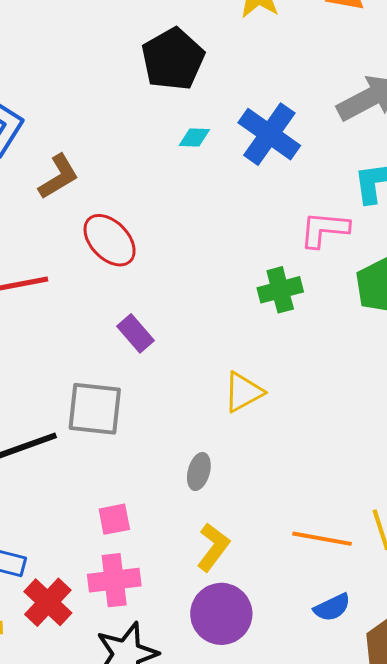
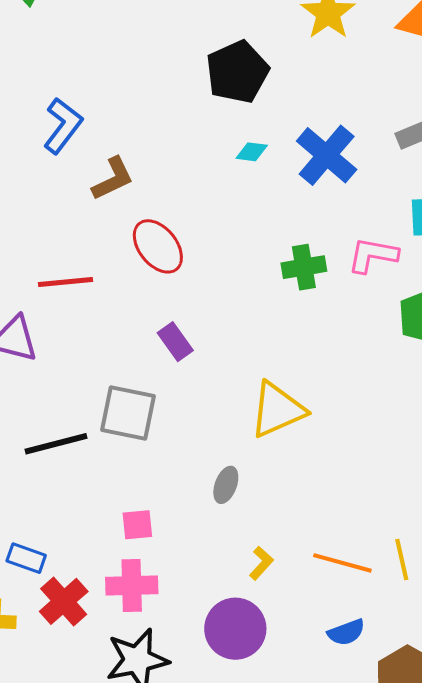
green cross: (280, 290) -> (304, 267), moved
yellow triangle: (243, 392) -> (277, 410), size x1.4
yellow L-shape: (213, 547) -> (261, 563), moved, size x0.7

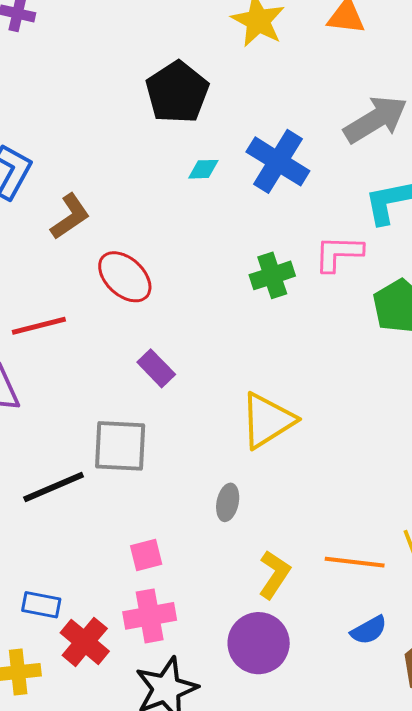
yellow L-shape: (261, 563) -> (274, 574), size x1.4

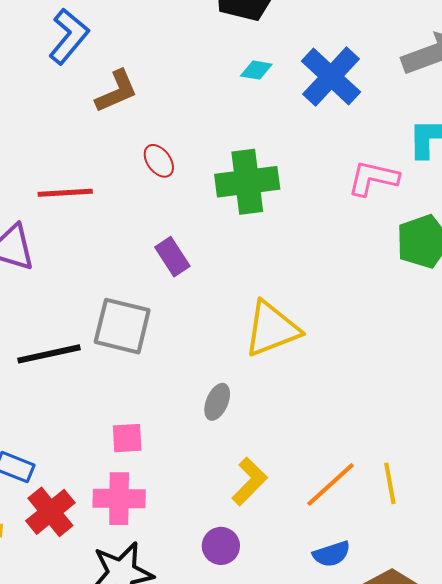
green cross: (272, 275) -> (247, 182), moved, size x1.4
red ellipse: (125, 277) -> (159, 161), size x0.6
orange line: (355, 562) -> (331, 484), turned -60
purple circle: (259, 643) -> (221, 546), size x0.6

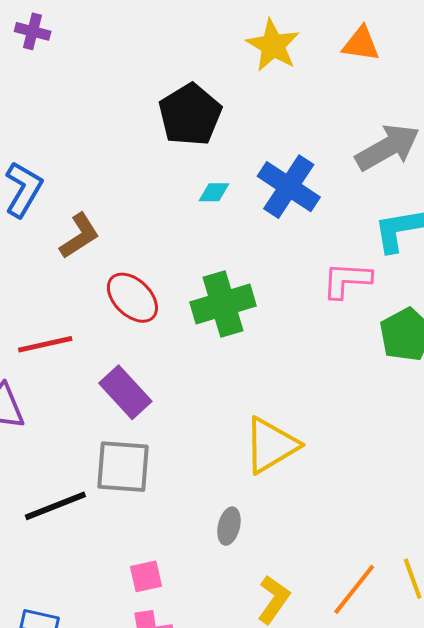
red ellipse: (159, 161) -> (132, 298), size x1.6
purple rectangle: (172, 257) -> (125, 392), moved, size x1.4

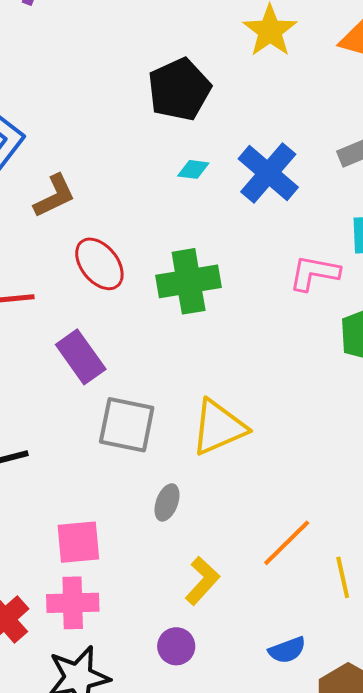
gray square: (123, 467) -> (127, 425), moved
pink square: (146, 576) -> (78, 542), size x1.4
orange line: (354, 589) -> (287, 543), moved

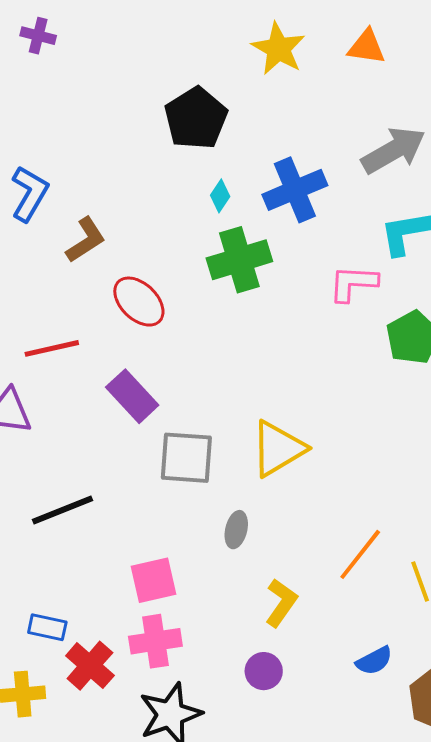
cyan diamond: (193, 169) -> (220, 196), turned -56
blue cross: (268, 173) -> (295, 190), turned 34
green cross: (189, 281) -> (239, 260), moved

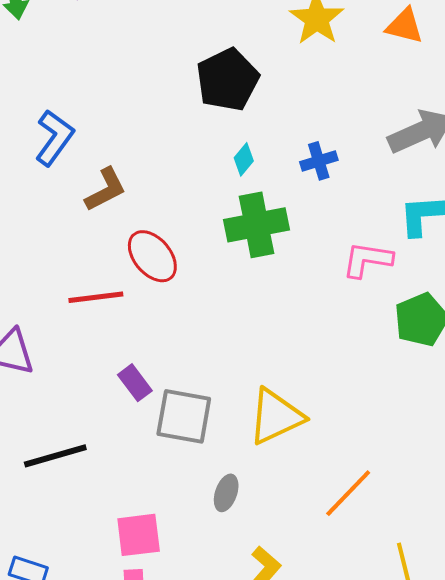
blue cross: (295, 190) -> (319, 161), size x0.6
red line: (52, 348) -> (96, 297), moved
purple rectangle: (132, 396) -> (135, 383), moved, size x0.7
orange line: (360, 554) -> (348, 493), moved

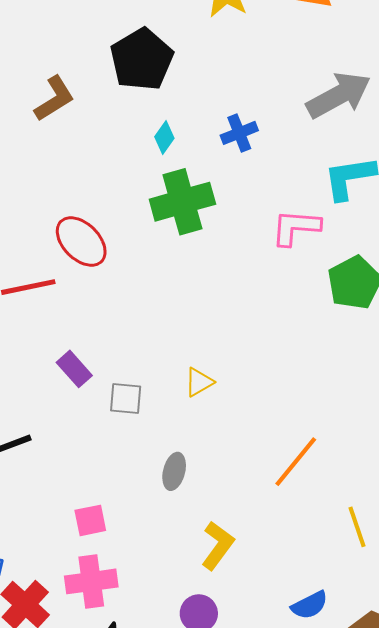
brown L-shape: (106, 190) -> (54, 99), moved
gray square: (184, 416) -> (126, 399), size x0.6
yellow triangle: (276, 417) -> (199, 382), moved, size x0.5
pink square: (139, 535) -> (90, 520), size x0.7

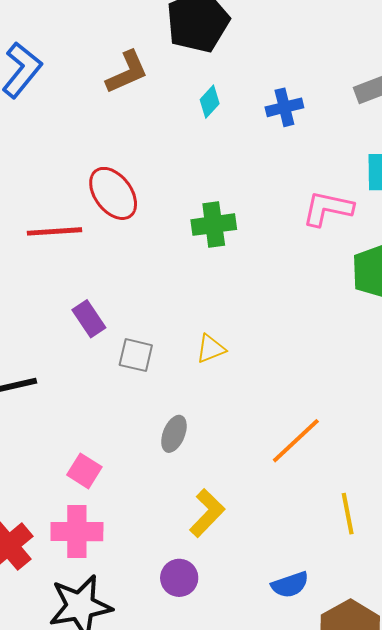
brown L-shape: (54, 99) -> (127, 72), moved
green cross: (182, 202) -> (214, 225), moved, size x0.7
pink square: (90, 520) -> (84, 471), turned 36

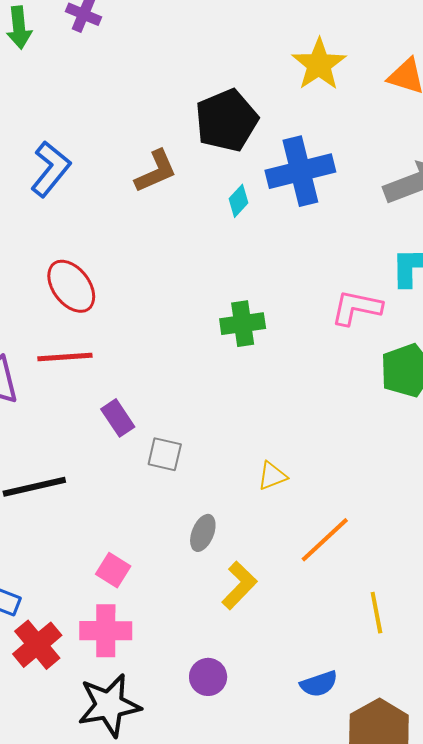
blue cross: (284, 107) -> (300, 171), moved, size x1.8
red ellipse: (113, 193) -> (71, 286), moved
red line: (54, 231) -> (65, 357), moved
yellow triangle: (211, 349) -> (272, 476), moved
yellow L-shape: (207, 513) -> (239, 585), moved

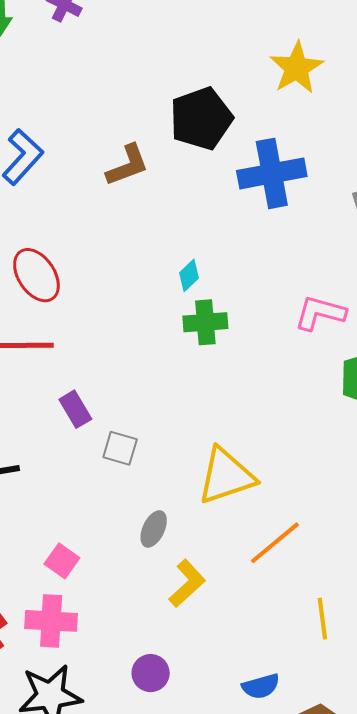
cyan diamond: (239, 201) -> (189, 275), moved
yellow triangle: (272, 476) -> (226, 476), size x2.0

